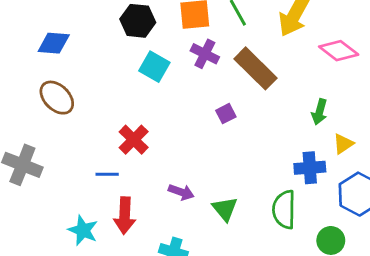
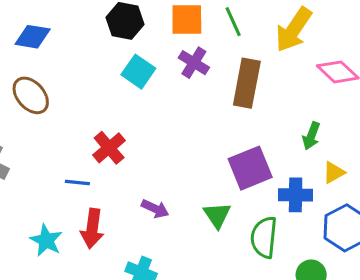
brown rectangle: (256, 68) -> (247, 83), turned 51
purple square: (226, 114) -> (250, 168), moved, size x2.0
green triangle: (225, 209) -> (217, 215), moved

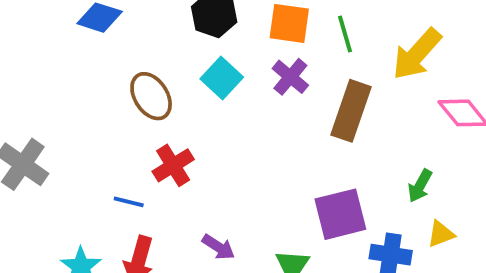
brown ellipse: (31, 95) -> (151, 96), moved

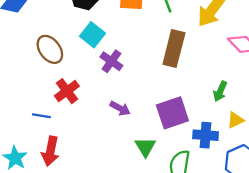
purple cross: (290, 77) -> (111, 61), moved
purple arrow: (218, 247) -> (120, 108), moved

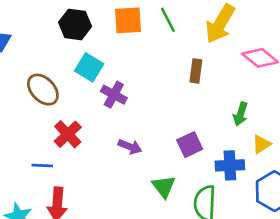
brown rectangle: (174, 49) -> (196, 71), moved, size x0.6
purple square: (172, 113) -> (190, 145), size x0.7

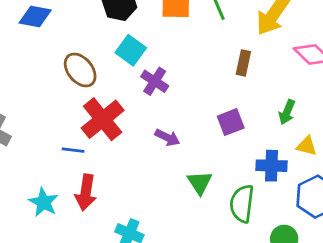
red cross: (68, 134) -> (103, 119), size x1.4
yellow triangle: (261, 144) -> (307, 146), turned 42
purple square: (190, 145) -> (231, 122), moved

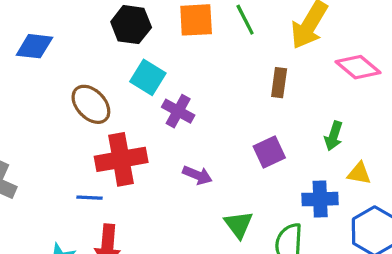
red cross: (103, 119) -> (121, 159), turned 33

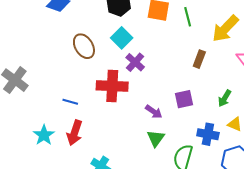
red cross: (121, 159) -> (112, 86), moved
purple arrow: (197, 175) -> (154, 112), moved

